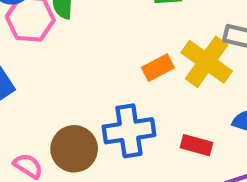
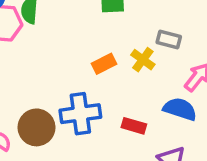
yellow cross: (207, 62) -> (143, 60), size x0.6

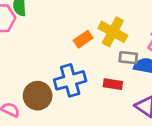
gray rectangle: (169, 40) -> (128, 58), moved
yellow cross: (143, 60) -> (113, 32), size x1.5

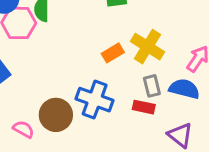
gray rectangle: (128, 58) -> (152, 86), moved, turned 66
blue cross: (70, 80) -> (95, 100), turned 32

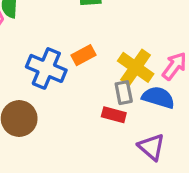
yellow cross: (147, 47) -> (136, 67), moved
blue cross: (95, 100) -> (46, 68), moved

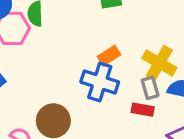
blue cross: (46, 68) -> (100, 82), moved

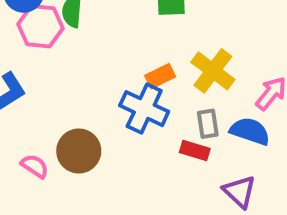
yellow cross: (159, 63) -> (213, 71), moved

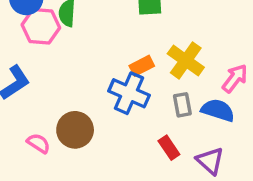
red rectangle: (195, 151) -> (169, 148), moved, turned 40

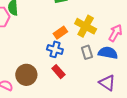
blue cross: (129, 93) -> (55, 49), size x0.7
red rectangle: (169, 148) -> (58, 72), moved

